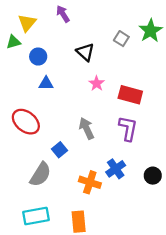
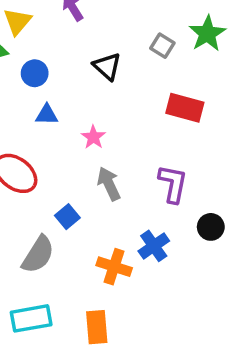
pink star: (97, 83) -> (93, 137), moved
red rectangle: (130, 95) -> (185, 108), moved
black circle: (153, 176) -> (211, 227), moved

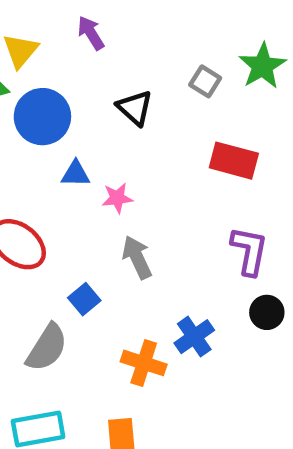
blue circle: (35, 73) -> (42, 117), size x1.6
blue triangle: (47, 115) -> (75, 174), moved
pink star: (93, 137) -> (117, 198), turned 30
purple L-shape: (173, 184) -> (249, 251), moved

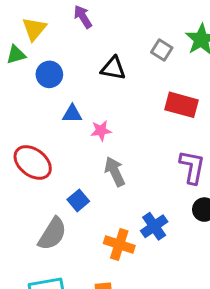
black triangle: (135, 108) -> (113, 68), turned -32
blue circle: (42, 117) -> (49, 74), size x0.7

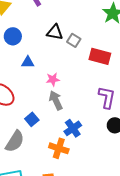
gray square: (162, 50) -> (74, 40), moved
pink star: (101, 131) -> (53, 79), moved
blue cross: (154, 226) -> (73, 128), moved

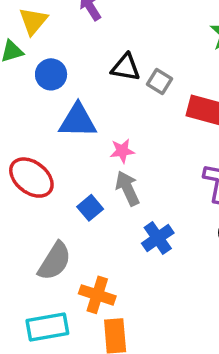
blue triangle: (28, 62) -> (78, 121), size x1.6
blue square: (32, 119) -> (90, 208), moved
orange cross: (59, 148) -> (97, 295), moved

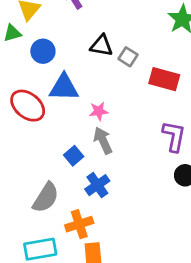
red ellipse: (31, 178) -> (28, 106), moved
blue cross: (158, 238) -> (97, 185), moved
orange cross: (97, 295) -> (79, 224), turned -36

